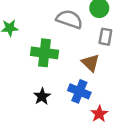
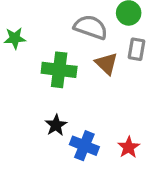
brown triangle: (91, 63) -> (106, 64), moved
blue cross: (79, 91) -> (84, 146), moved

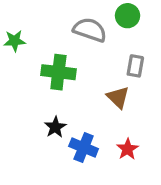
gray rectangle: (137, 49) -> (135, 66), moved
brown triangle: (106, 64) -> (118, 97), moved

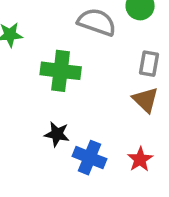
brown triangle: (118, 97) -> (145, 100), moved
black star: (55, 127) -> (57, 134), turned -30

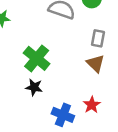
green cross: (61, 71) -> (37, 58), moved, turned 32
blue cross: (89, 158) -> (63, 115), moved

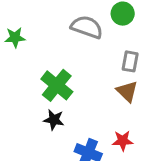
red star: (92, 105) -> (123, 141), turned 30

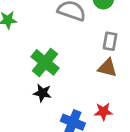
brown triangle: (127, 91) -> (107, 68), turned -30

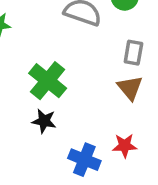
brown triangle: (107, 68) -> (130, 88), turned 36

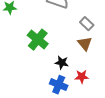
gray rectangle: (133, 53) -> (87, 24), turned -56
black star: (44, 121) -> (62, 63), moved

